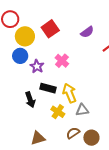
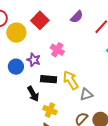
blue circle: (20, 56) -> (16, 67), moved
yellow cross: (58, 112) -> (50, 110), moved

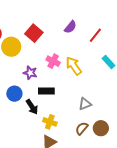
blue circle: (16, 67) -> (14, 94), moved
yellow arrow: (71, 80) -> (74, 66), moved

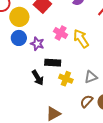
blue circle: (14, 94) -> (19, 38), moved
yellow cross: (50, 122) -> (66, 79), moved

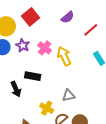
purple star: (37, 44) -> (23, 45), moved
yellow cross: (66, 79) -> (47, 108), moved

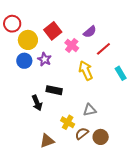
red line: (91, 30) -> (103, 49), moved
pink cross: (45, 48) -> (72, 45), moved

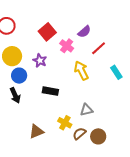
yellow circle: (28, 40) -> (12, 56), moved
blue circle: (24, 61) -> (19, 76), moved
black arrow: (37, 103) -> (15, 95), moved
brown triangle: (47, 141) -> (36, 131), moved

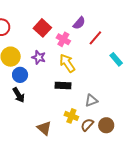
yellow arrow: (81, 71) -> (67, 63), moved
black rectangle: (50, 91) -> (63, 86), moved
brown triangle: (36, 131) -> (44, 128), turned -49

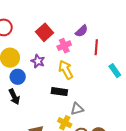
red line: (95, 38) -> (96, 47), turned -42
pink cross: (63, 39) -> (64, 46), turned 32
gray triangle: (91, 100) -> (77, 109), moved

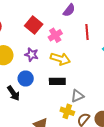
purple semicircle: (82, 31) -> (69, 10), moved
yellow arrow: (66, 70) -> (60, 59), turned 144
blue circle: (18, 77) -> (26, 79), moved

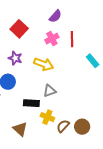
pink cross: (55, 35) -> (52, 39), moved
black rectangle: (57, 81) -> (31, 103), moved
gray triangle: (77, 96) -> (50, 91), moved

